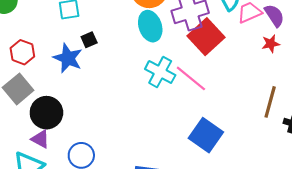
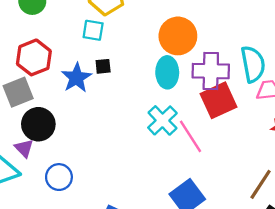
red hexagon: (22, 52) -> (34, 57), size x1.4

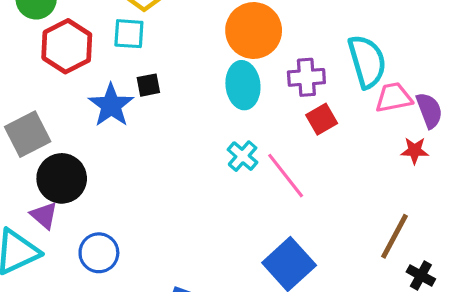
red hexagon: (34, 57) -> (67, 46), moved
purple cross: (211, 71) -> (306, 77), size x0.7
red square: (218, 100) -> (322, 119), size x0.6
cyan cross: (162, 120) -> (243, 156), size x0.7

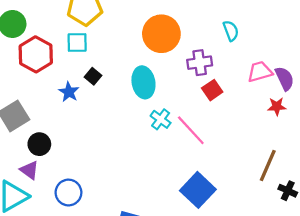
cyan semicircle: (367, 61) -> (231, 31), moved, size x0.6
black square: (148, 85) -> (93, 76), turned -35
cyan ellipse: (243, 85) -> (143, 82), moved
blue star: (111, 105) -> (69, 92), size x0.7
black circle: (62, 178) -> (39, 144), size x0.7

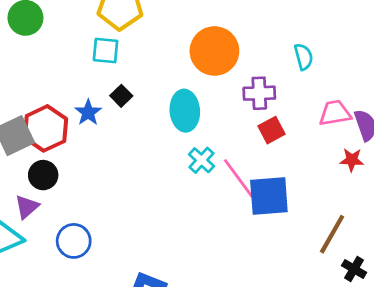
red hexagon: (36, 54) -> (46, 128), moved
purple triangle: (29, 170) -> (27, 207), turned 36
blue square: (198, 190) -> (269, 196), moved, turned 36

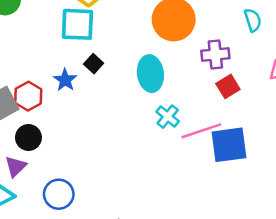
cyan square: (106, 50) -> (77, 24), size x1.4
red hexagon: (46, 128) -> (28, 96), size x0.7
pink line: (239, 178) -> (201, 131), turned -69

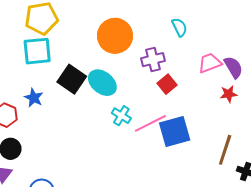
black square: (94, 64) -> (72, 79), moved, size x1.8
cyan ellipse: (150, 74) -> (102, 83), turned -36

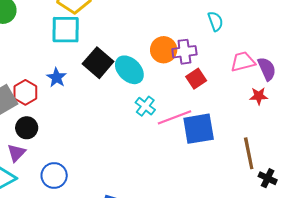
orange circle: (115, 36) -> (164, 50), moved, size x0.7
brown line: (225, 150) -> (249, 153), turned -36

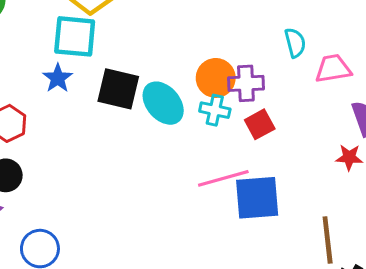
pink trapezoid: (243, 62) -> (333, 69), moved
black square: (98, 63) -> (118, 89), turned -32
blue star: (57, 78) -> (58, 78), moved
cyan cross: (145, 106) -> (215, 110), moved, turned -30

